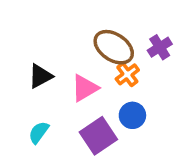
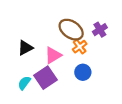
purple square: (98, 136) -> (46, 78), moved

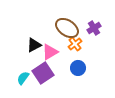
black triangle: (25, 48) -> (34, 45), moved

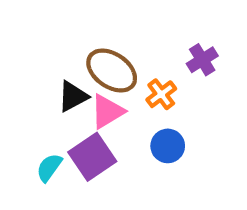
brown ellipse: (67, 28) -> (112, 71), moved

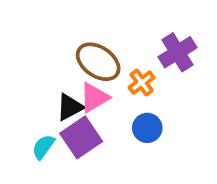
purple cross: (202, 60) -> (177, 52), size x1.4
black triangle: (73, 96) -> (70, 107), moved

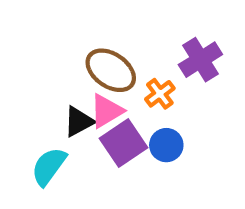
purple square: (81, 137) -> (124, 143), moved
cyan semicircle: (43, 147) -> (49, 166), size x1.4

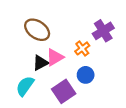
brown ellipse: (111, 70) -> (37, 30), moved
purple square: (124, 143) -> (64, 91), moved

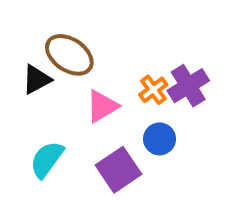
purple cross: (103, 31) -> (188, 86), moved
black triangle: (40, 63) -> (37, 79), moved

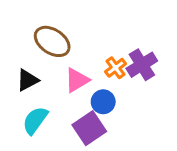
black triangle: (37, 79) -> (27, 80), moved
blue circle: (160, 139) -> (103, 102), moved

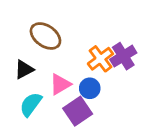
orange cross: (116, 68) -> (100, 59), size x1.4
pink triangle: (77, 80) -> (60, 84), moved

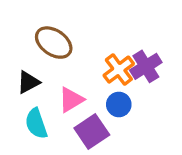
blue circle: (90, 88) -> (119, 104), moved
cyan semicircle: (31, 104) -> (36, 124), turned -55

